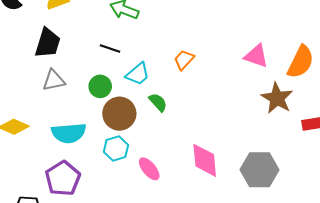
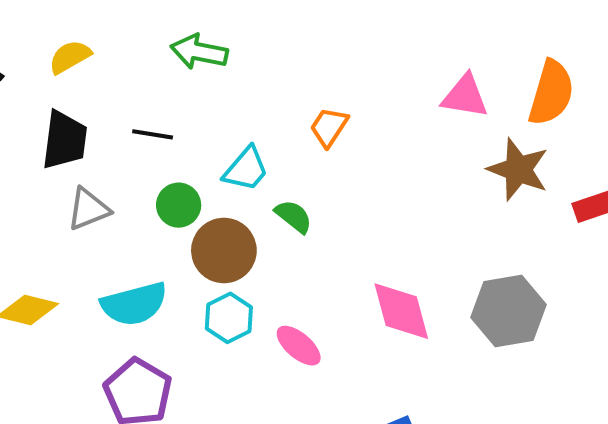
black line: (110, 49) -> (153, 134), moved

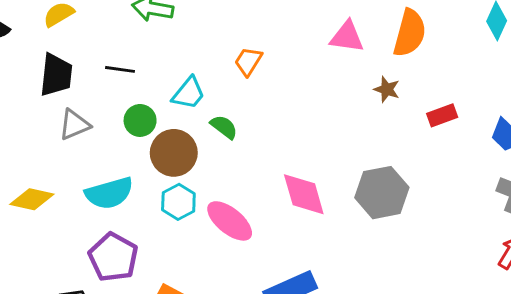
brown star: (518, 169) -> (387, 89), size x0.6
pink ellipse: (299, 346) -> (230, 221), size x1.4

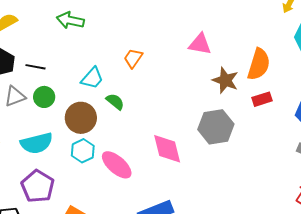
orange semicircle: (410, 33) -> (259, 64), moved
black line: (120, 69) -> (35, 67), moved
brown star: (387, 89) -> (225, 80), size x1.5
green circle: (140, 120) -> (44, 97), moved
gray hexagon: (382, 193) -> (216, 127), moved

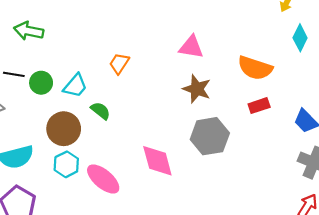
green arrow: (70, 20) -> (29, 31), moved
orange semicircle: (259, 64) -> (255, 68), turned 92
brown star: (225, 80) -> (197, 89), moved
green circle: (44, 97) -> (41, 83), moved

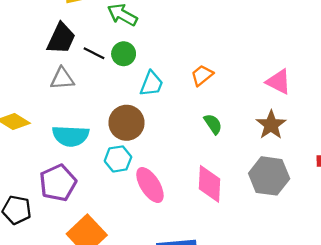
green circle: (41, 83) -> (124, 54), moved
cyan trapezoid: (75, 86) -> (151, 84), turned -36
green semicircle: (100, 111) -> (213, 124), moved

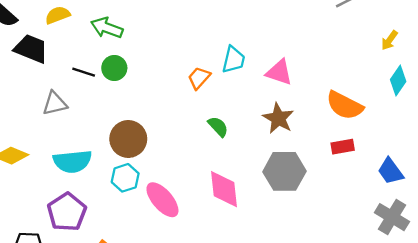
black trapezoid: (61, 38) -> (31, 49), moved, turned -84
cyan trapezoid: (151, 84) -> (234, 60), moved

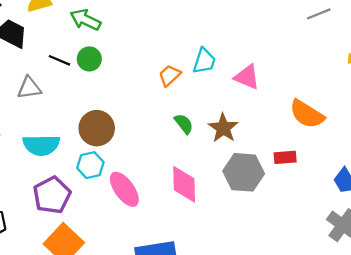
brown star: (278, 118) -> (223, 128), moved
red rectangle: (343, 147) -> (285, 157), moved
purple pentagon: (67, 212) -> (52, 195), moved

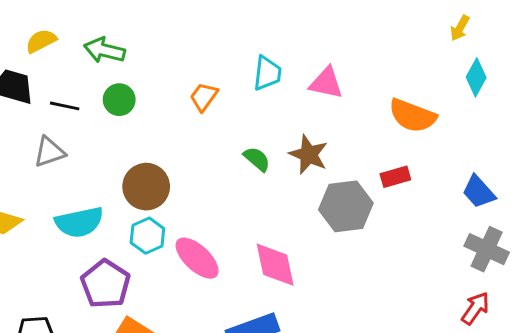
black line: (59, 60) -> (65, 106), moved
orange trapezoid: (170, 76) -> (204, 97), moved
pink diamond: (184, 184) -> (275, 265), moved

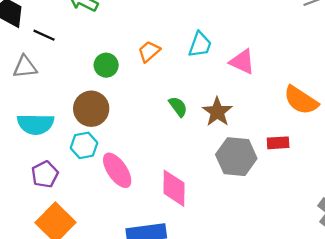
green circle: (119, 100) -> (106, 65), moved
purple pentagon: (106, 284) -> (45, 174), size x0.7

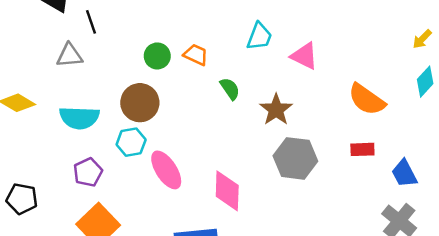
black line: (44, 35) -> (91, 22), turned 45
orange trapezoid: (149, 51) -> (196, 55), moved, turned 65
green semicircle: (178, 107) -> (230, 89), moved
red rectangle: (278, 143) -> (362, 149), moved

